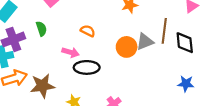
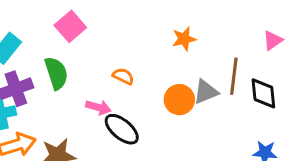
green semicircle: (41, 29) -> (56, 73), size x1.5
black ellipse: (87, 67) -> (122, 129), turned 40

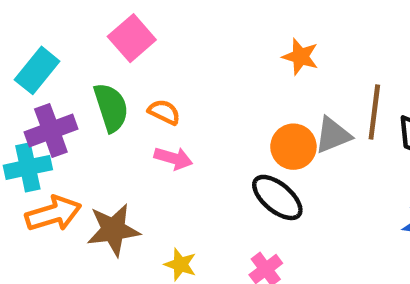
orange star: (184, 39) -> (300, 57), turned 30
orange semicircle: (123, 76) -> (164, 112), moved
black ellipse: (122, 129) -> (277, 197), moved

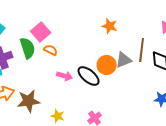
pink square: (132, 38) -> (41, 32), moved
pink arrow: (173, 158) -> (65, 76), moved
black ellipse: (277, 197) -> (89, 76), moved

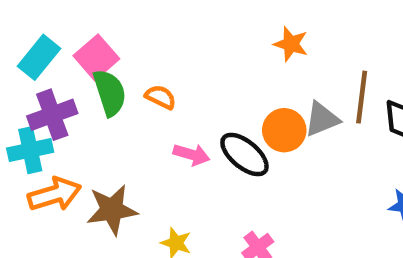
pink square: (41, 32) -> (96, 57), moved

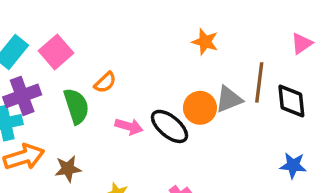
green semicircle: (110, 93) -> (76, 106), moved
orange semicircle: (161, 97) -> (105, 82), turned 110
brown star: (112, 210) -> (68, 169), size x0.7

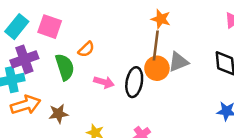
pink square: (56, 52) -> (50, 27), turned -30
brown line: (259, 82) -> (156, 46), moved
black ellipse: (169, 126) -> (134, 82), turned 60

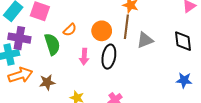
purple cross: (24, 59) -> (19, 38), turned 30
orange circle: (157, 68) -> (102, 31), moved
pink arrow: (104, 82) -> (84, 57), turned 77

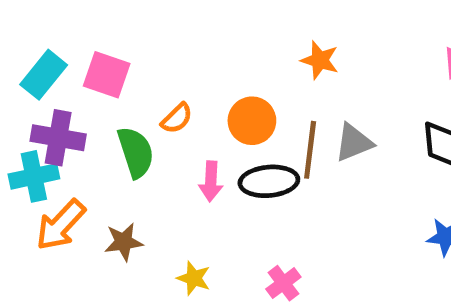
brown line: (126, 27) -> (310, 150), moved
black ellipse: (109, 57) -> (269, 181), turned 75
orange arrow: (20, 75) -> (61, 225), turned 150

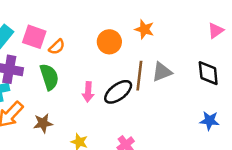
orange semicircle: (177, 118) -> (57, 47), moved
orange circle: (252, 121) -> (109, 42), moved
black ellipse: (269, 181) -> (118, 92), turned -32

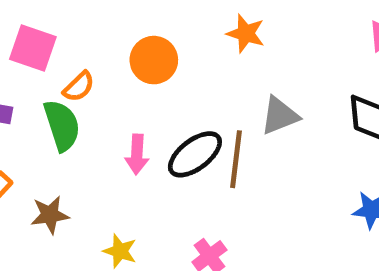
orange circle: (109, 42) -> (154, 60), moved
orange semicircle: (57, 47) -> (79, 87), moved
brown line: (139, 76) -> (236, 159), moved

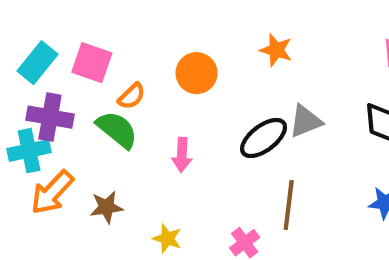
green semicircle: (62, 125) -> (117, 130), turned -33
black ellipse: (195, 154) -> (264, 138), moved
brown line: (236, 159) -> (289, 205), moved

